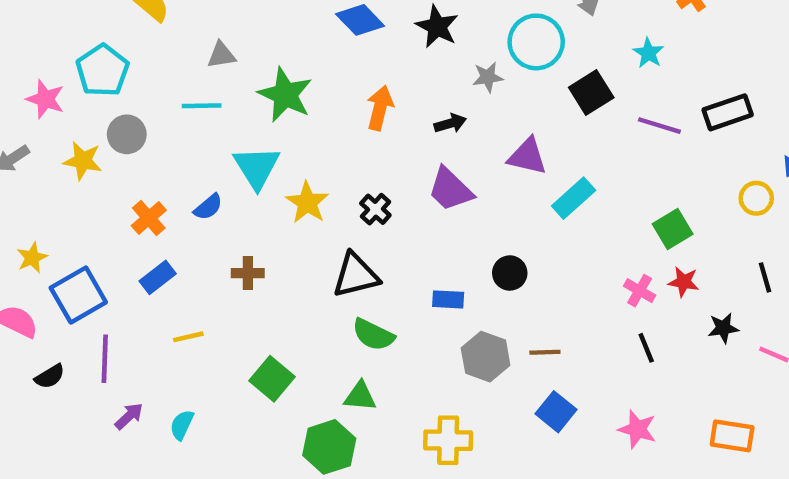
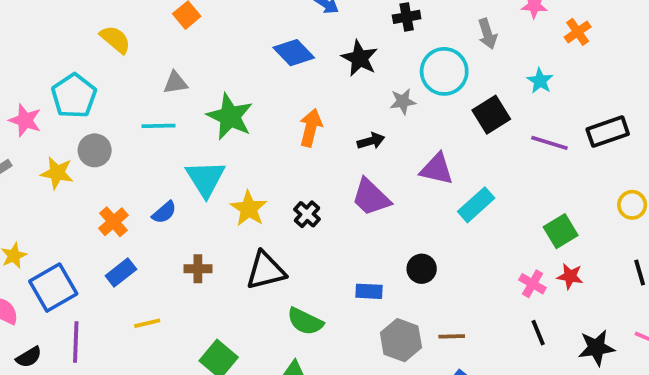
black triangle: (356, 275) -> (266, 271), moved
black star: (723, 328) -> (596, 348), moved, size x1.4

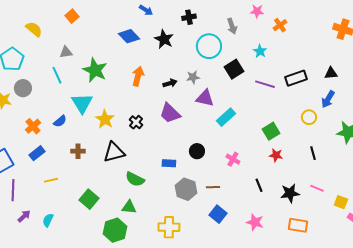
gray star: (403, 101) -> (193, 77), moved
cyan line: (159, 126) -> (57, 75), turned 66
pink cross: (533, 284) -> (233, 159), moved

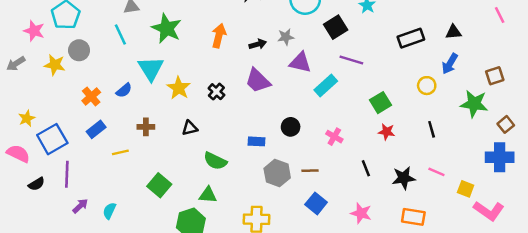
purple line: (265, 84) -> (351, 60), moved
black triangle: (114, 152) -> (190, 128), size x0.6
yellow line: (51, 180) -> (120, 152), moved

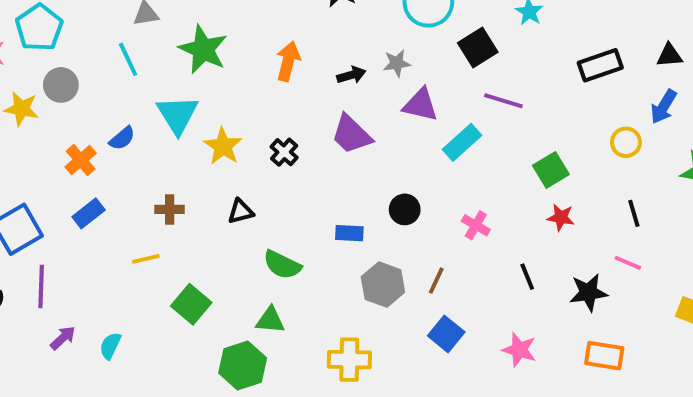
blue semicircle: (124, 90) -> (122, 138), moved
yellow line: (120, 152) -> (146, 259), moved
brown line: (310, 171) -> (436, 281), turned -63
pink line: (436, 172) -> (628, 263), moved

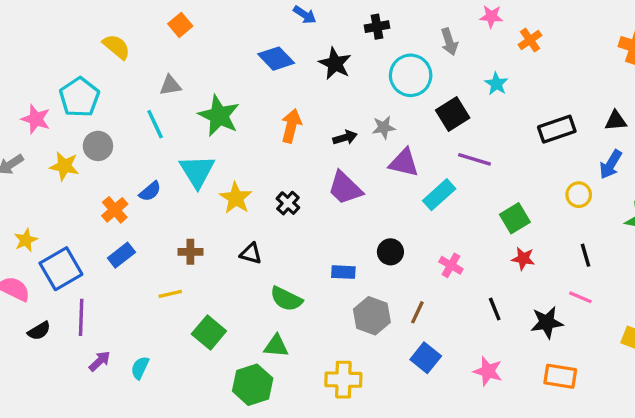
black triangle: (241, 211) -> (251, 254), turned 30

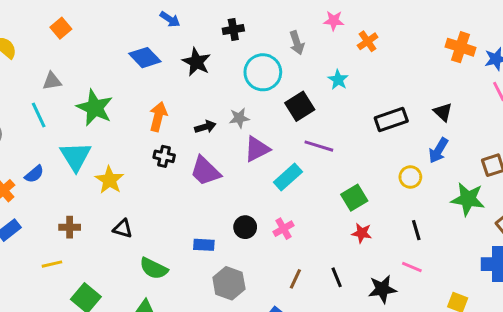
black triangle: (616, 121) -> (443, 112), turned 48
purple triangle: (404, 163) -> (257, 149), turned -40
black cross: (288, 203) -> (164, 156), moved, turned -30
pink cross: (451, 265) -> (284, 229), moved, turned 30
brown line: (417, 312) -> (295, 279), moved

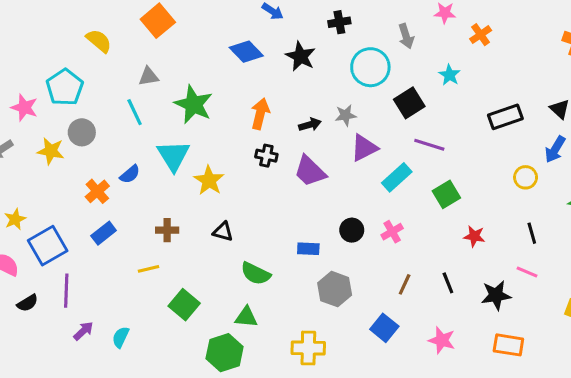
orange square: (61, 28) -> (158, 21), size x1.5
green square: (354, 198) -> (446, 194), moved

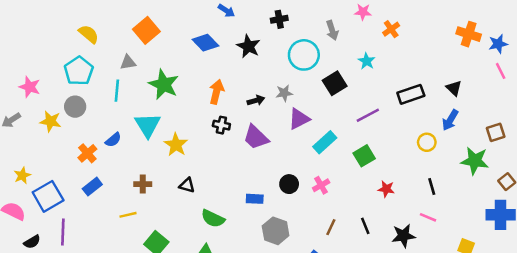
orange square: (158, 21) -> (146, 30), moved
cyan pentagon: (65, 87) -> (79, 71), moved
cyan line: (135, 112) -> (117, 91), turned 30
purple line: (429, 145) -> (368, 115), moved, turned -45

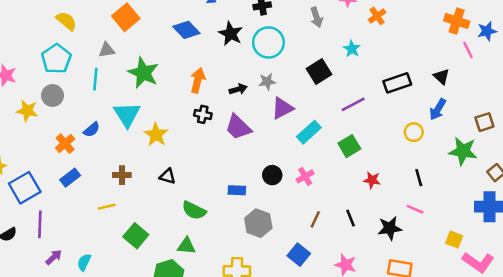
cyan circle: (304, 55) -> (268, 42), moved
pink line: (501, 71) -> (468, 50), moved

